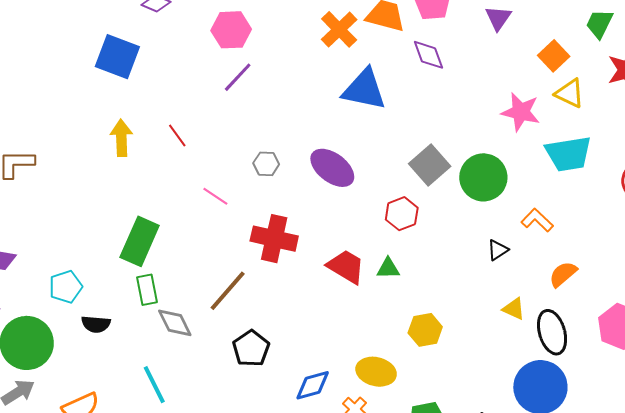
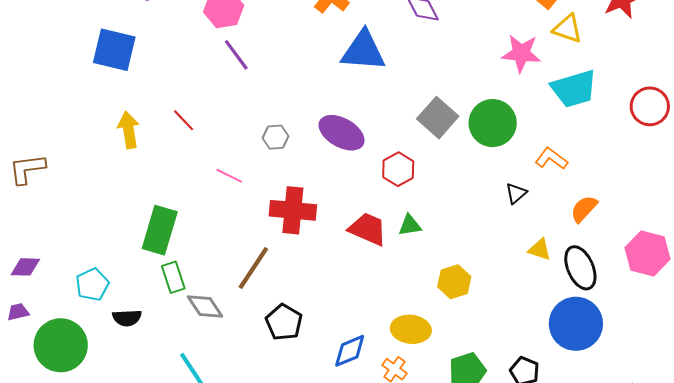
purple line: (238, 77) -> (236, 55), turned -72
red hexagon: (402, 214) -> (398, 169), moved

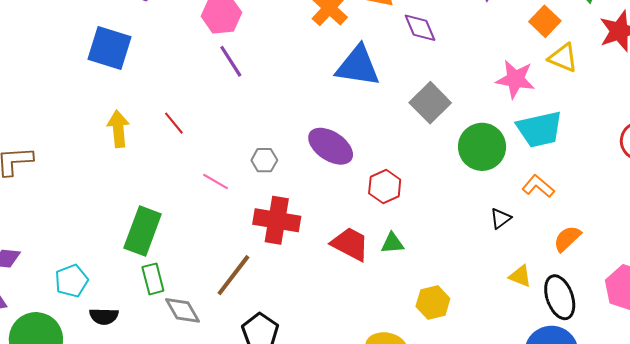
cyan trapezoid: (574, 89) -> (540, 129), moved
gray square: (438, 118) -> (430, 103), moved
gray hexagon: (276, 137) -> (264, 160), moved

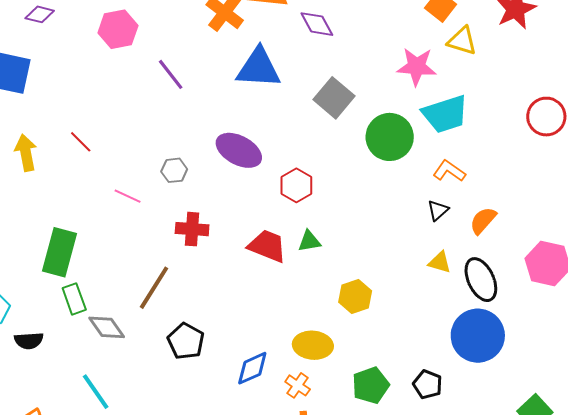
purple line: (231, 61) -> (171, 74), moved
black triangle: (501, 218) -> (438, 210), moved
red cross: (277, 220) -> (192, 229), size x0.7

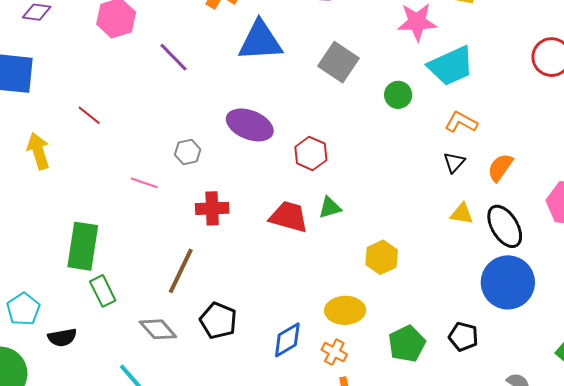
green circle: (390, 137) -> (398, 95), size x0.6
red line: (81, 142) -> (89, 115), moved
gray diamond: (107, 327) -> (158, 329), moved

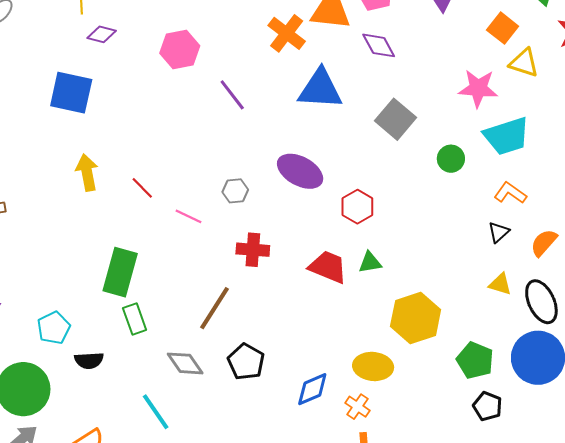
red line: (89, 115) -> (142, 188), moved
yellow hexagon: (382, 257) -> (416, 318), size x1.5
green pentagon: (407, 344) -> (475, 360), moved, turned -30

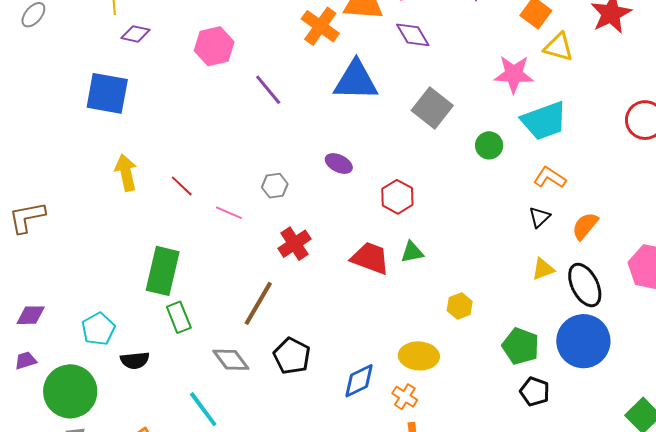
purple ellipse: (300, 171) -> (339, 164), size x0.6
red cross: (253, 250) -> (294, 244), turned -36
yellow triangle: (500, 284) -> (543, 269), turned -35
yellow hexagon: (416, 318) -> (460, 306), size x0.5

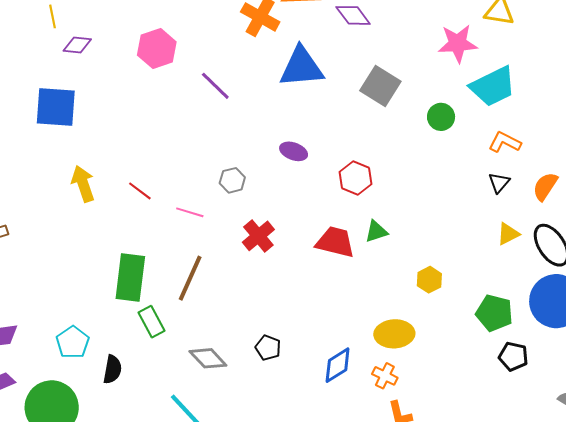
brown line: (258, 303) -> (190, 278), moved
black pentagon: (292, 356) -> (268, 348), size x0.7
black semicircle: (135, 360) -> (112, 369), turned -68

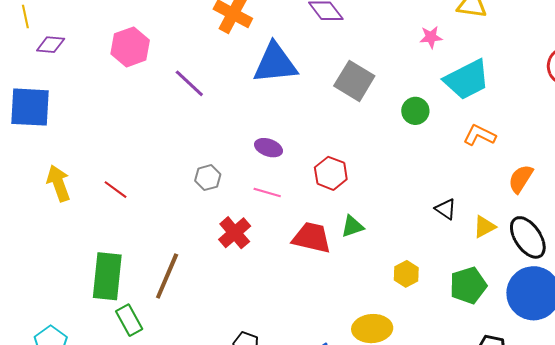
pink star: (458, 43) -> (431, 37), size x0.6
black triangle: (499, 183) -> (446, 209), moved, turned -35
pink line: (190, 212) -> (267, 193), moved
green pentagon: (494, 313) -> (468, 285), moved, turned -30

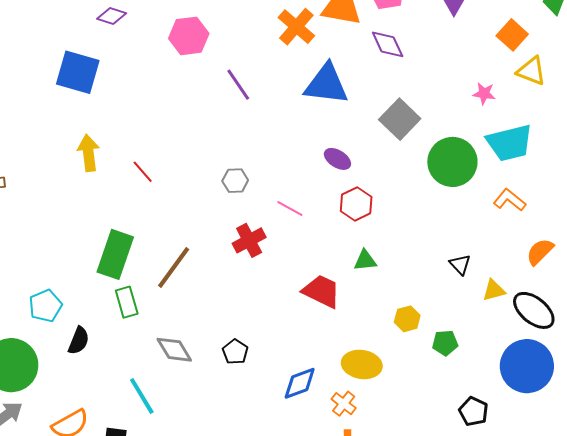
green circle: (415, 111) -> (452, 162), size x1.8
purple ellipse: (269, 148) -> (337, 159), moved
black ellipse: (528, 237) -> (534, 310), turned -30
red trapezoid: (312, 238) -> (322, 291), moved
green pentagon: (468, 285) -> (445, 343), moved, size x0.7

